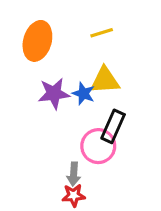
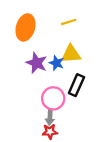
purple star: (54, 94) -> (37, 63), turned 30
pink circle: (98, 146) -> (53, 98), moved

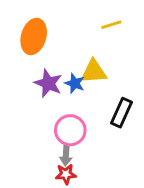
yellow line: (69, 22) -> (111, 25), moved
black rectangle: (76, 85) -> (122, 113), moved

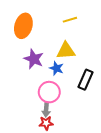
yellow line: (111, 25) -> (70, 20), moved
blue star: (75, 83) -> (57, 68), moved

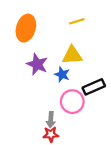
black rectangle: (85, 80) -> (94, 87), turned 42
pink circle: (49, 92) -> (72, 102), moved

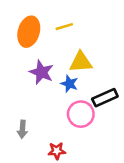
yellow line: (77, 21) -> (64, 27), moved
gray arrow: (51, 120) -> (22, 129), moved

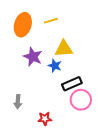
black rectangle: (105, 98) -> (72, 84), moved
pink circle: (81, 114) -> (81, 100), moved

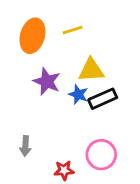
black rectangle: (72, 84) -> (103, 99), moved
pink circle: (81, 100) -> (101, 155), moved

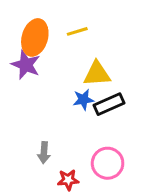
purple star: (47, 82) -> (26, 65), moved
blue star: (78, 94) -> (83, 100), turned -30
gray arrow: (25, 146) -> (44, 153), moved

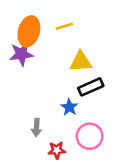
purple star: (26, 65) -> (21, 54), turned -30
blue star: (83, 100) -> (69, 107), moved, turned -30

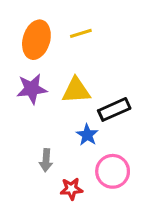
purple star: (21, 54) -> (32, 89), moved
yellow triangle: (81, 62) -> (76, 90), moved

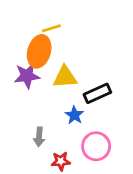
yellow line: (81, 33) -> (51, 28), moved
orange ellipse: (36, 40) -> (39, 51), moved

